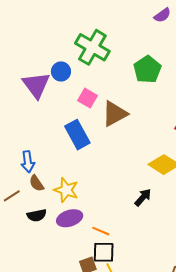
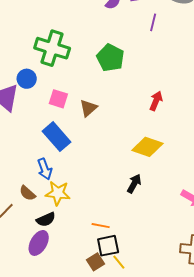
brown triangle: (115, 114) -> (88, 108), size x0.7
blue arrow: (28, 162) -> (45, 169), moved
black semicircle: (37, 215) -> (46, 219), moved
purple ellipse: (70, 218) -> (39, 243), moved, turned -30

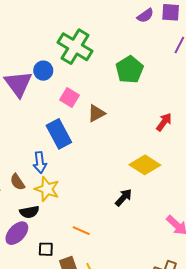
black square: (108, 246) -> (46, 249), moved, size x0.7

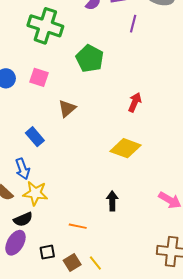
green cross: (75, 47) -> (45, 26), moved
pink square: (69, 97) -> (39, 77), moved
blue rectangle: (59, 134) -> (35, 137), size x0.7
black arrow: (124, 197) -> (112, 201), moved, turned -30

